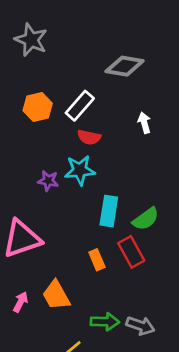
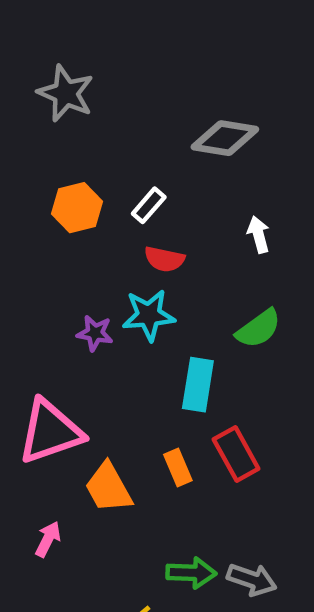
white rectangle: (80, 106) -> (149, 205), size x0.7
green semicircle: (146, 219) -> (258, 329), moved
orange trapezoid: (56, 295) -> (108, 488), moved

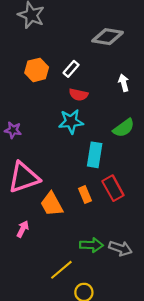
purple star: (95, 333) -> (13, 130), moved

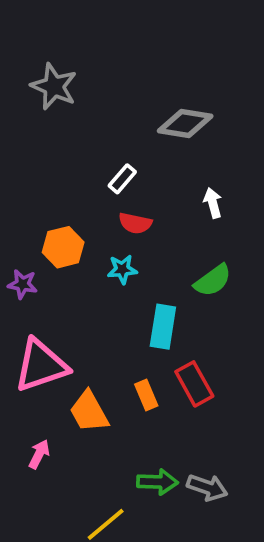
orange hexagon: (37, 70) -> (63, 247), moved
cyan star: (71, 122) -> (122, 269), size x0.7

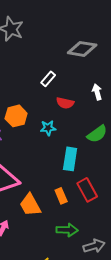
red semicircle: (135, 223) -> (65, 103), moved
green arrow: (157, 482) -> (67, 230), moved
gray arrow: (207, 487) -> (94, 246), turned -35

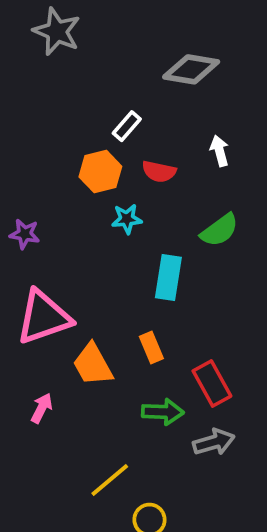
orange hexagon: (16, 116) -> (100, 172), moved
red rectangle: (87, 190) -> (212, 383), moved

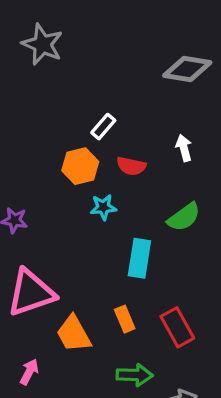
gray diamond: (191, 69) -> (187, 69), moved
red rectangle: (212, 383) -> (177, 327), moved

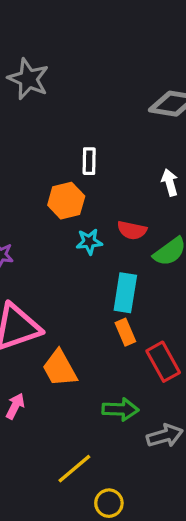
white rectangle: (103, 127) -> (89, 161), turned -40
red semicircle: (131, 166) -> (132, 230), moved
orange rectangle: (125, 319) -> (125, 332), moved

